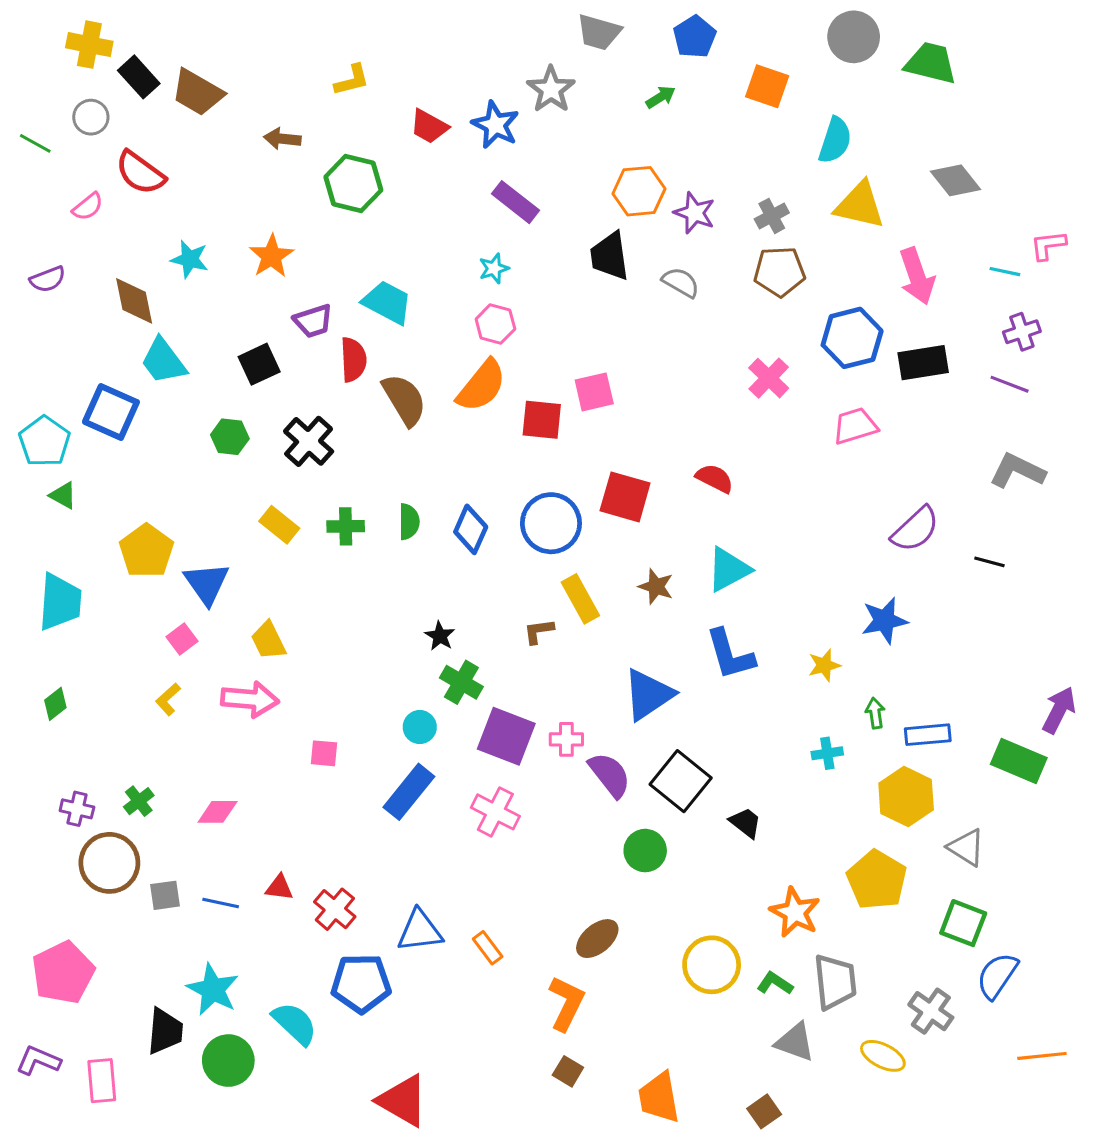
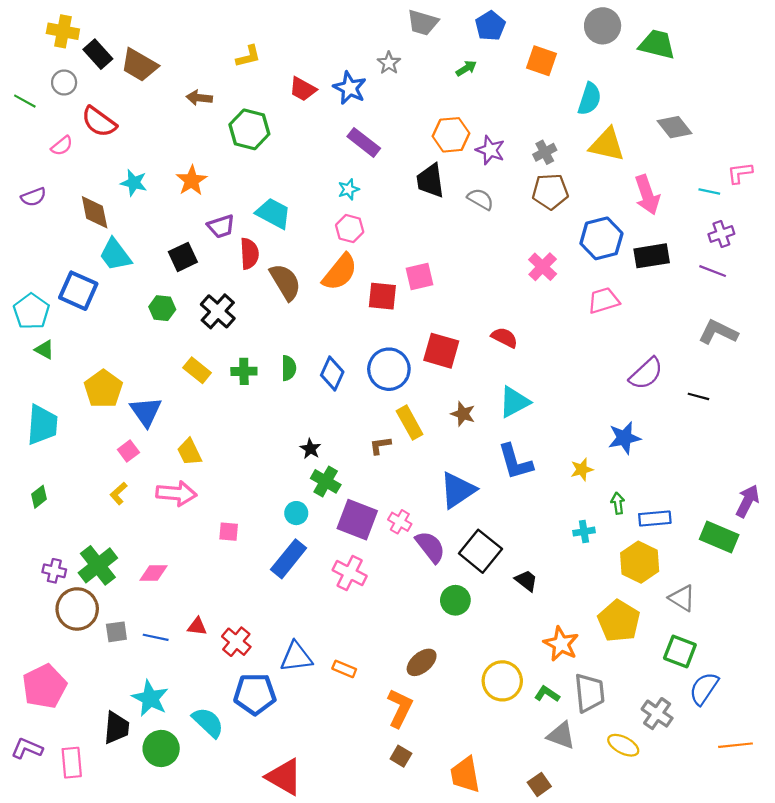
gray star: (551, 89) -> (389, 63), size x0.7
pink cross: (566, 739) -> (400, 522), turned 30
green cross: (139, 801) -> (98, 565), size x1.8
orange rectangle: (488, 948) -> (344, 669), turned -30

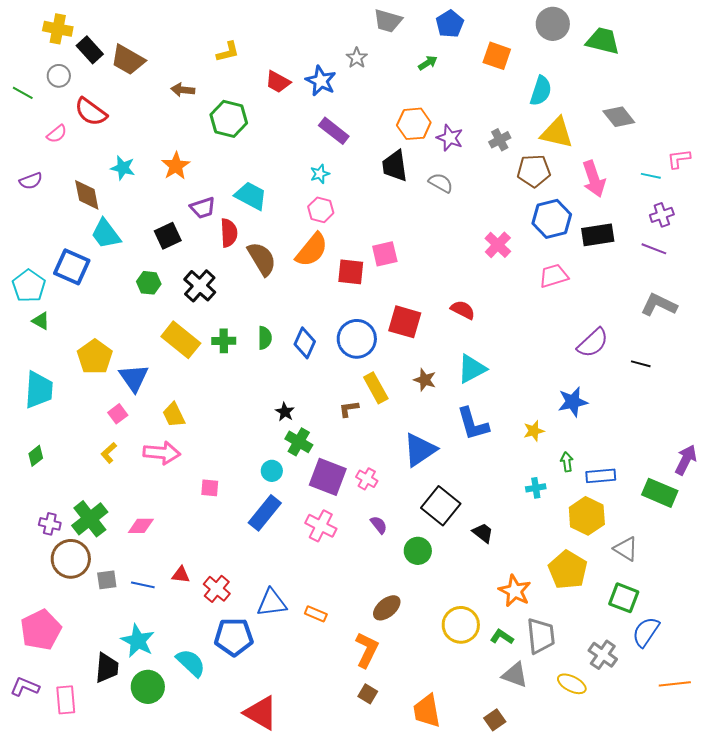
brown pentagon: (550, 192) -> (534, 171), moved
yellow rectangle: (197, 370) -> (181, 340), size x1.5
purple semicircle: (430, 547) -> (379, 525), moved, size x0.6

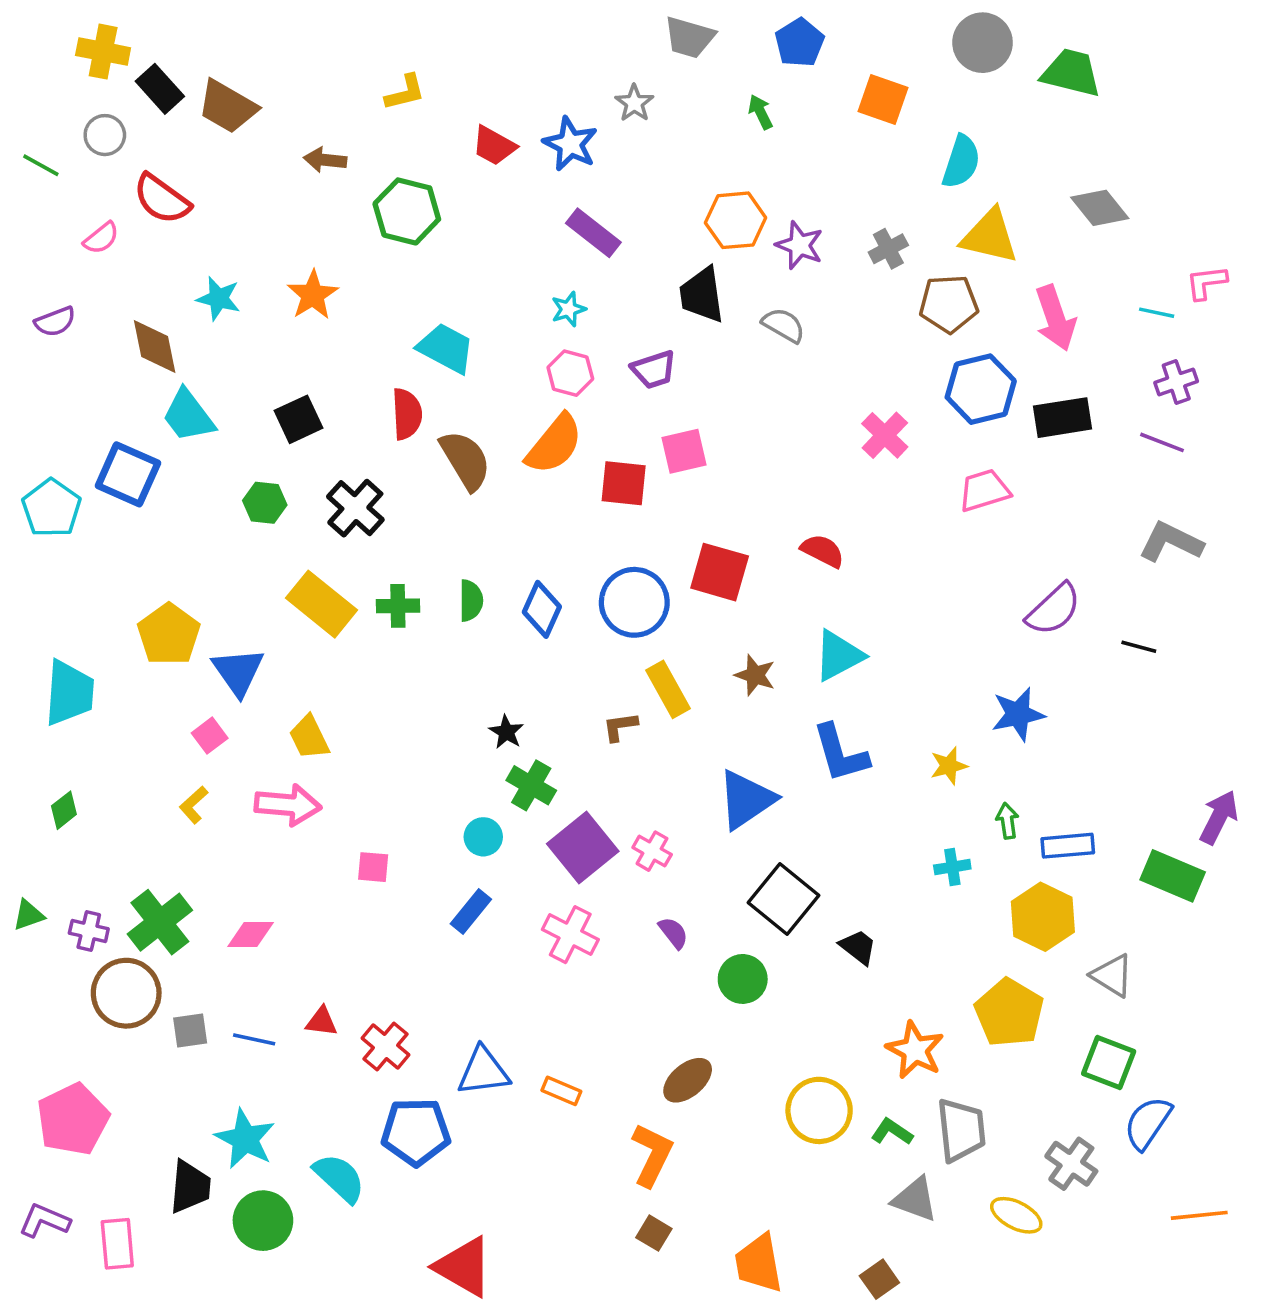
green arrow: (428, 63) -> (760, 112), turned -84
purple trapezoid: (203, 208) -> (654, 370), moved
green triangle: (41, 321) -> (28, 915), moved, turned -48
purple square: (328, 477) -> (583, 847), turned 30
blue rectangle: (265, 513) -> (471, 911), size x0.7

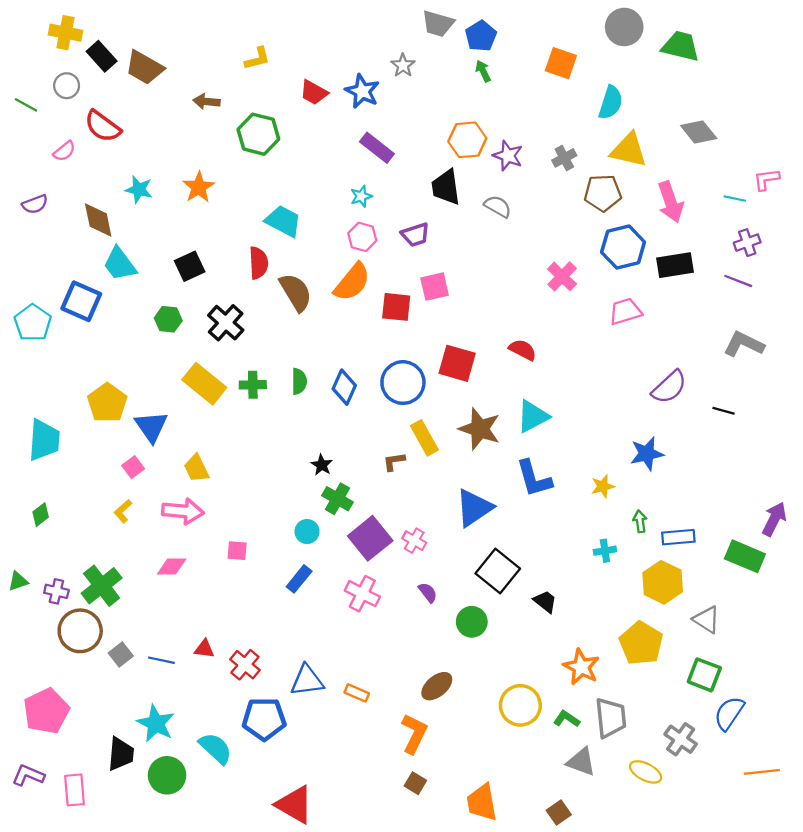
blue pentagon: (800, 43) -> (481, 36), moved
brown star: (755, 675) -> (480, 429), size x1.6
pink diamond: (251, 935) -> (172, 567), moved
gray square: (190, 1030) -> (121, 655), turned -30

